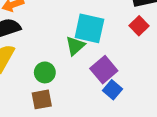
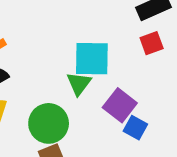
red square: (139, 26) -> (152, 43), turned 36
green circle: (45, 72) -> (49, 123), size x1.5

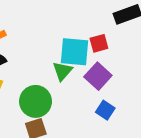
red square: (152, 43) -> (99, 43), moved
purple square: (120, 105) -> (98, 76), moved

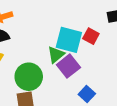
red square: (99, 43) -> (91, 36), turned 35
purple square: (98, 76) -> (68, 66), moved

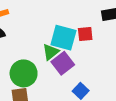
red square: (91, 36) -> (85, 34), turned -35

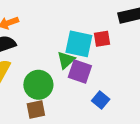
purple square: (63, 63) -> (80, 72), turned -30

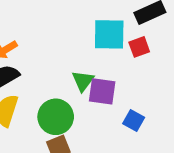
red square: (102, 39) -> (139, 47), moved
cyan square: (79, 44) -> (109, 34), moved

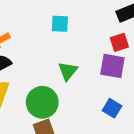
cyan square: (109, 34) -> (60, 24), moved, size x0.6
purple square: (102, 91) -> (112, 66), moved

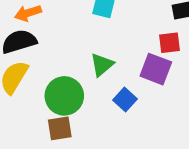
blue square: (112, 108) -> (125, 99), moved

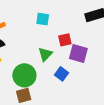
red square: (169, 43) -> (65, 40), moved

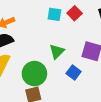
red square: (65, 40) -> (75, 13), moved, turned -32

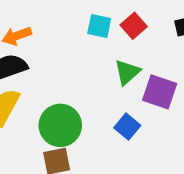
green triangle: (57, 51) -> (127, 72), moved

